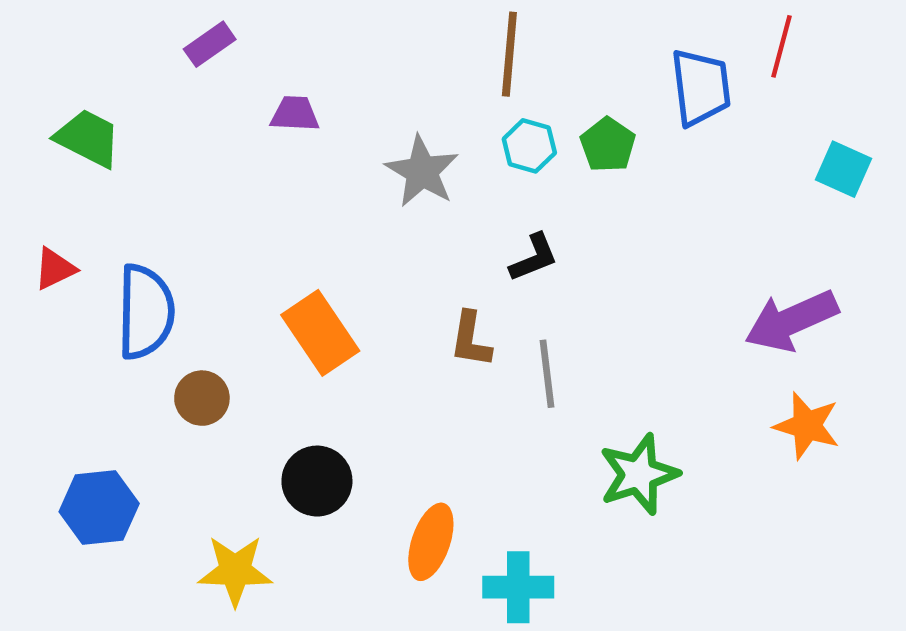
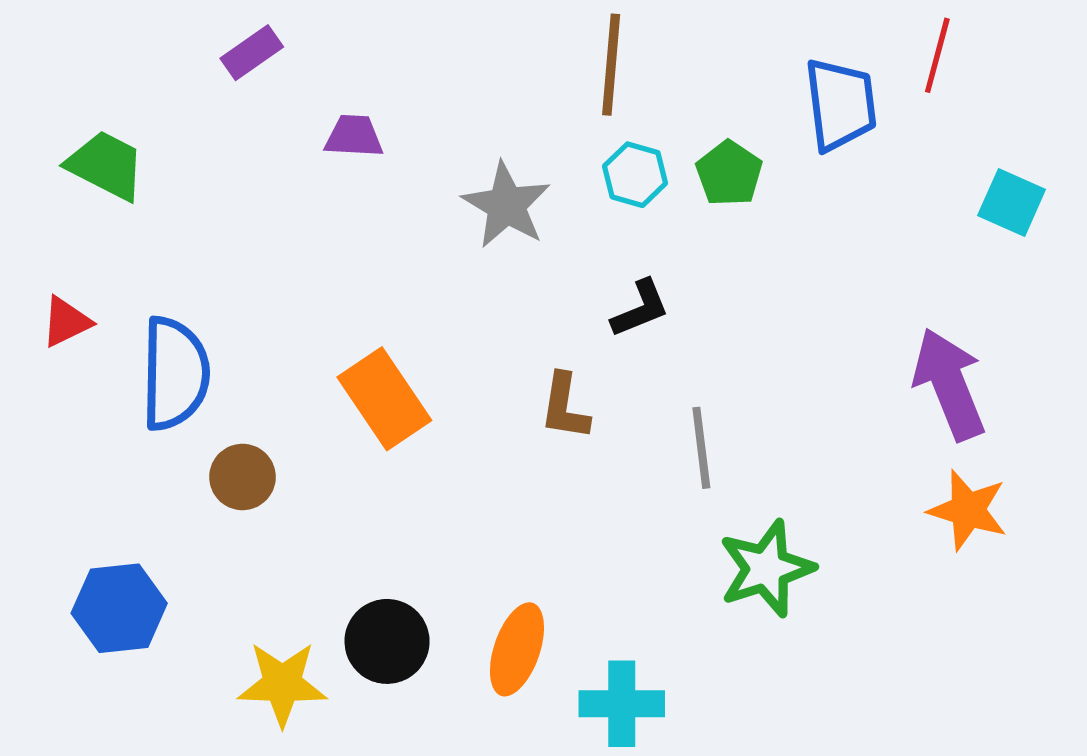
purple arrow: (791, 321) -> (949, 384), turned 92
gray line: (547, 374) -> (701, 448), moved
black circle: (317, 481) -> (387, 641), moved

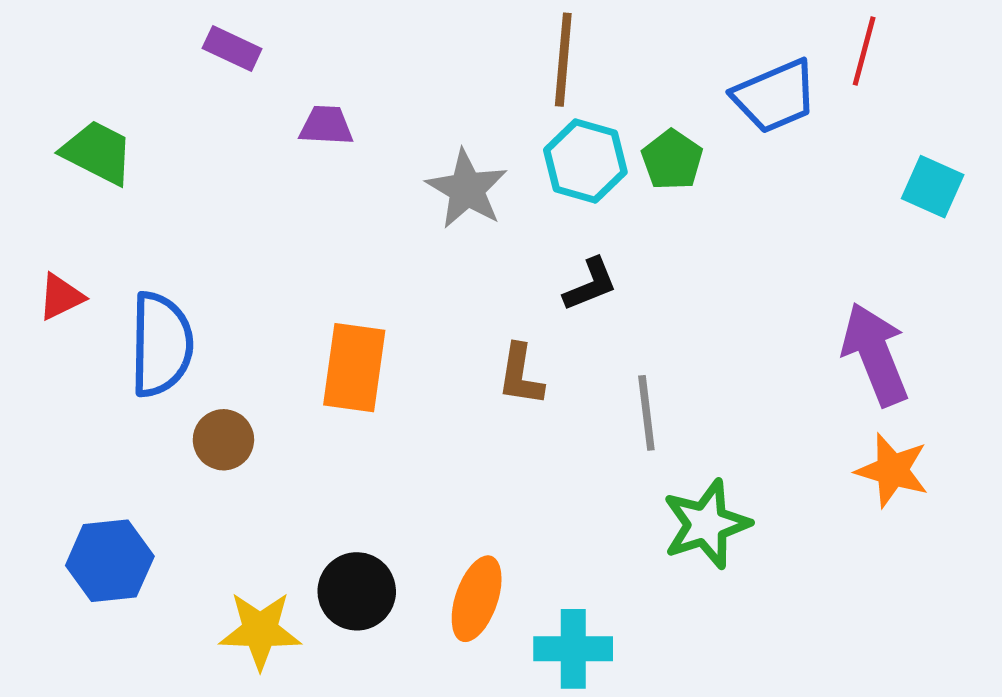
purple rectangle: (252, 53) -> (232, 49), turned 60
blue trapezoid: (841, 104) -> (775, 96), turned 74
cyan hexagon: (635, 175) -> (585, 161), size x1.4
orange rectangle: (384, 399) -> (354, 368), turned 42

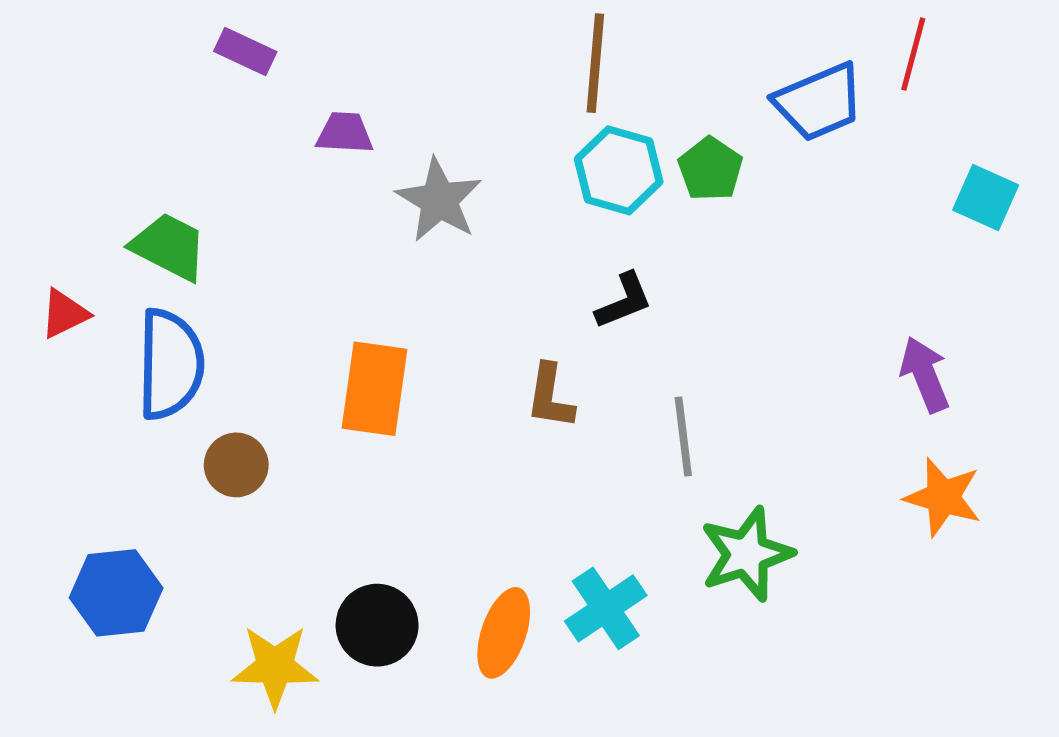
green trapezoid: (98, 152) -> (169, 247), moved
gray star: (467, 189) -> (439, 200), moved
purple arrow: (875, 354) -> (925, 375), size x0.7
cyan cross: (573, 649) -> (606, 608), moved, turned -34

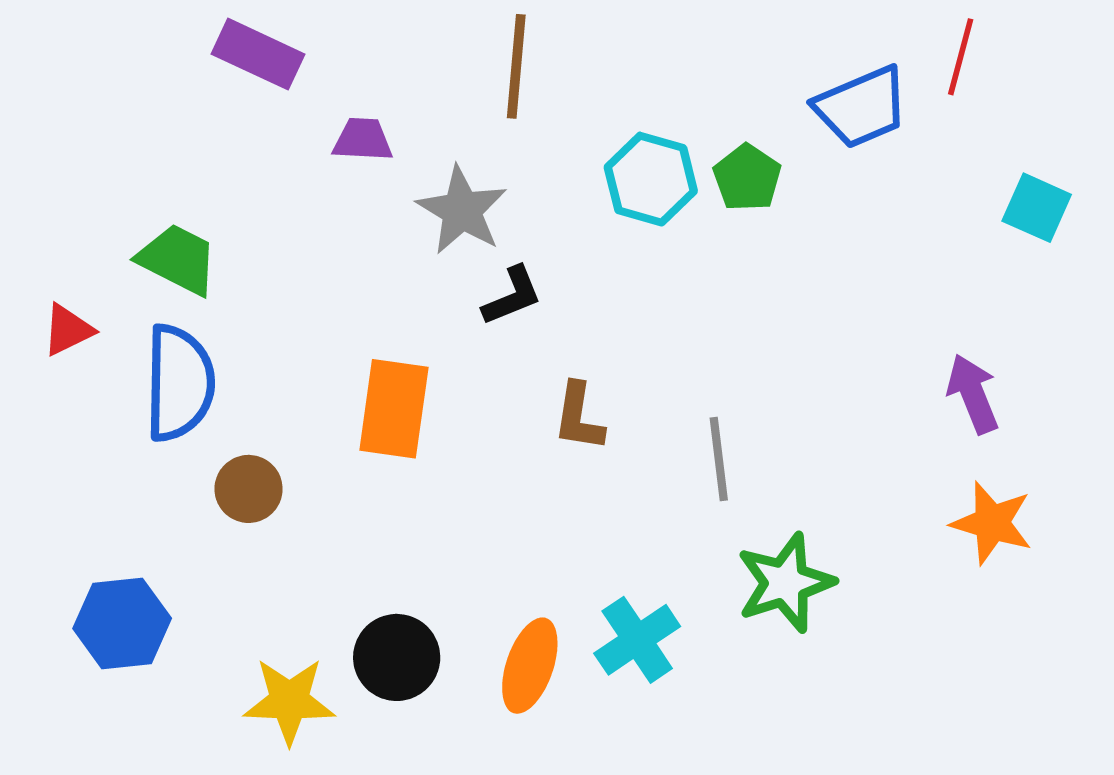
purple rectangle: (245, 52) -> (258, 54), size x1.4
brown line: (595, 63) -> (516, 66), moved
black L-shape: (624, 301) -> (512, 296), moved

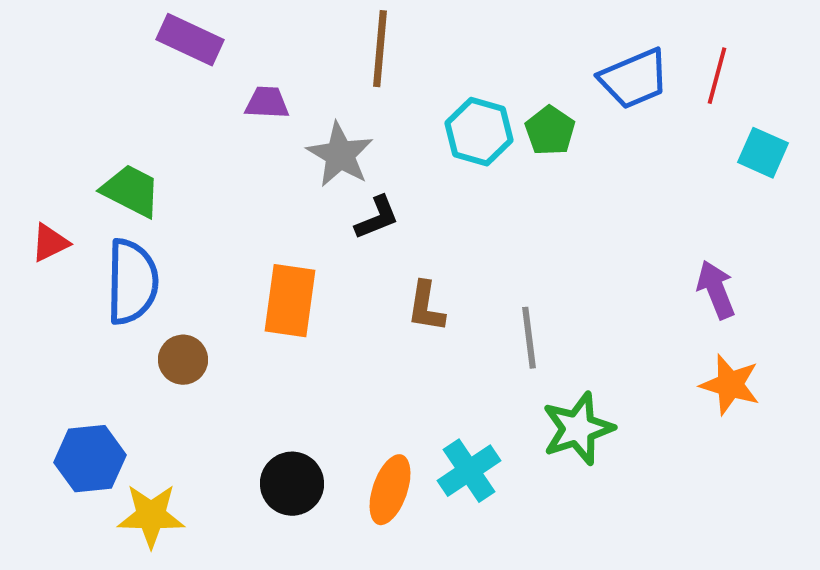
red line: (961, 57) -> (717, 76), moved
yellow star: (289, 701) -> (151, 516), moved

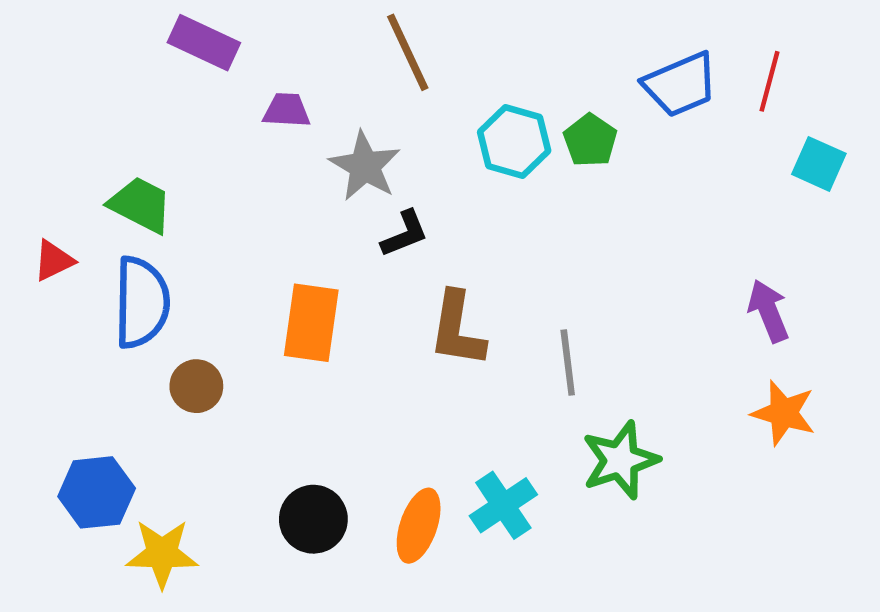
brown line: (380, 49) -> (408, 52), turned -30
brown L-shape: (426, 307) -> (457, 329), size x1.4

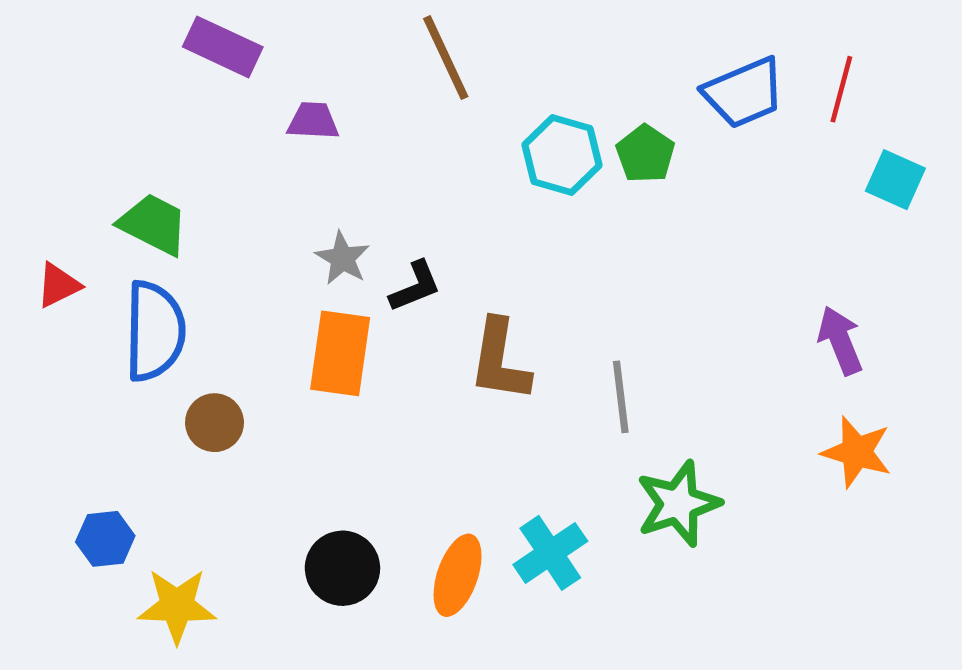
gray star: (365, 166) -> (342, 258), moved, size x0.7
black L-shape: (405, 234) -> (415, 286), moved
blue hexagon: (97, 492) -> (105, 539), size x0.7

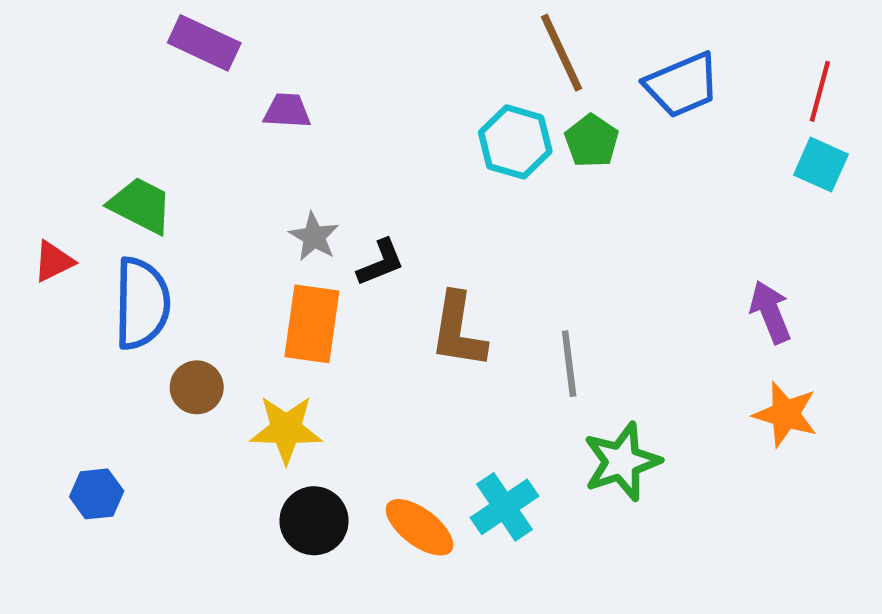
brown line: (446, 58) -> (562, 53), moved
red line: (841, 89) -> (820, 91), moved
orange ellipse: (458, 575) -> (419, 527), turned -72
yellow star: (177, 606) -> (286, 429), moved

